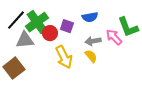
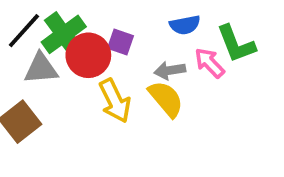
blue semicircle: (90, 17) -> (185, 25), moved
red circle: (50, 33) -> (88, 55), size x1.5
yellow semicircle: (91, 56) -> (166, 99), size x1.5

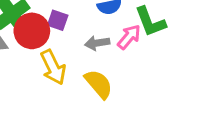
pink arrow: (210, 63) -> (129, 37), turned 84
yellow semicircle: (166, 99) -> (99, 84), moved

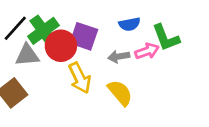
purple square: (58, 20) -> (84, 36), size x1.5
pink arrow: (129, 37) -> (147, 51), turned 30

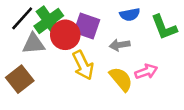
pink arrow: (147, 51) -> (146, 72), moved

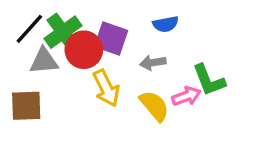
green L-shape: (164, 27) -> (209, 80), moved
brown square: (20, 79) -> (26, 106), turned 36

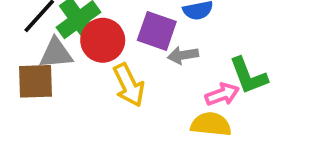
purple square: (111, 39) -> (157, 31), moved
brown square: (26, 106) -> (35, 81), moved
yellow semicircle: (154, 106) -> (211, 124), moved, turned -44

